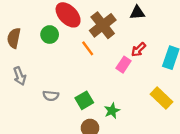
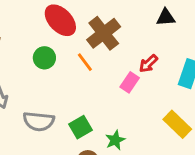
black triangle: (137, 13) -> (166, 17), moved
green circle: (50, 35) -> (44, 58), moved
gray semicircle: (51, 96) -> (39, 121), size x1.5

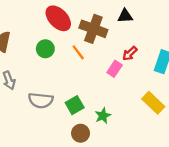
black triangle: (166, 17) -> (125, 16), moved
brown cross: (104, 33) -> (93, 29), turned -32

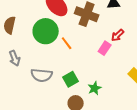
green circle: (45, 49) -> (46, 31), size x1.6
orange line: (78, 52) -> (67, 43), moved

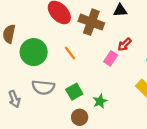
green circle: (46, 31) -> (34, 52), moved
gray arrow: (15, 58) -> (14, 99), moved

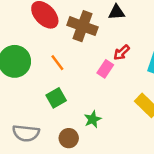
gray semicircle: (43, 87) -> (26, 133), moved
green square: (74, 92) -> (56, 98), moved

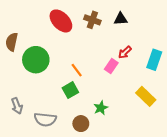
brown cross: (83, 26) -> (92, 20), moved, size x0.7
orange line: (57, 63) -> (77, 70), moved

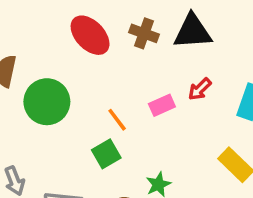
black triangle: (121, 19) -> (193, 32), size x1.6
pink rectangle: (111, 66) -> (162, 105), moved, turned 32

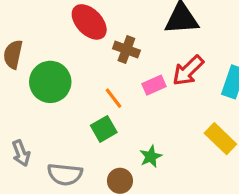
brown cross: (144, 33) -> (126, 49), moved
red arrow: (200, 89) -> (188, 71), size x1.5

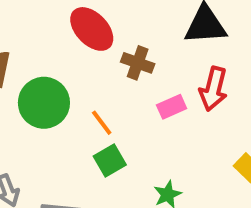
red arrow: (188, 71) -> (213, 89), turned -32
orange line: (113, 98) -> (102, 123), moved

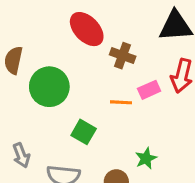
orange line: (102, 123) -> (121, 102), moved, turned -50
green square: (110, 161) -> (84, 132), moved, turned -30

